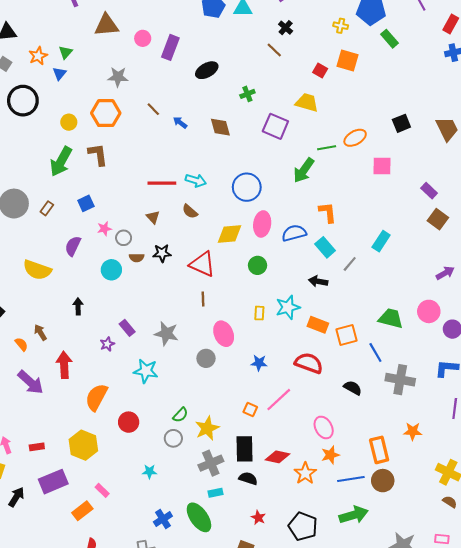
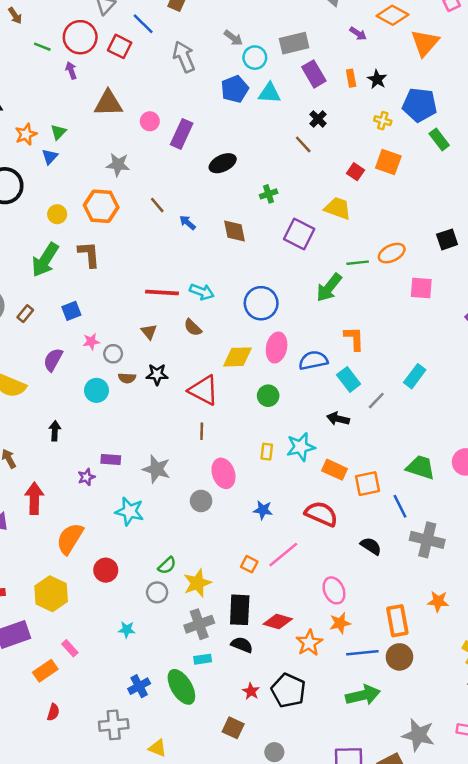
purple rectangle: (127, 328) -> (111, 460), turned -49
black pentagon: (303, 526) -> (288, 690), moved

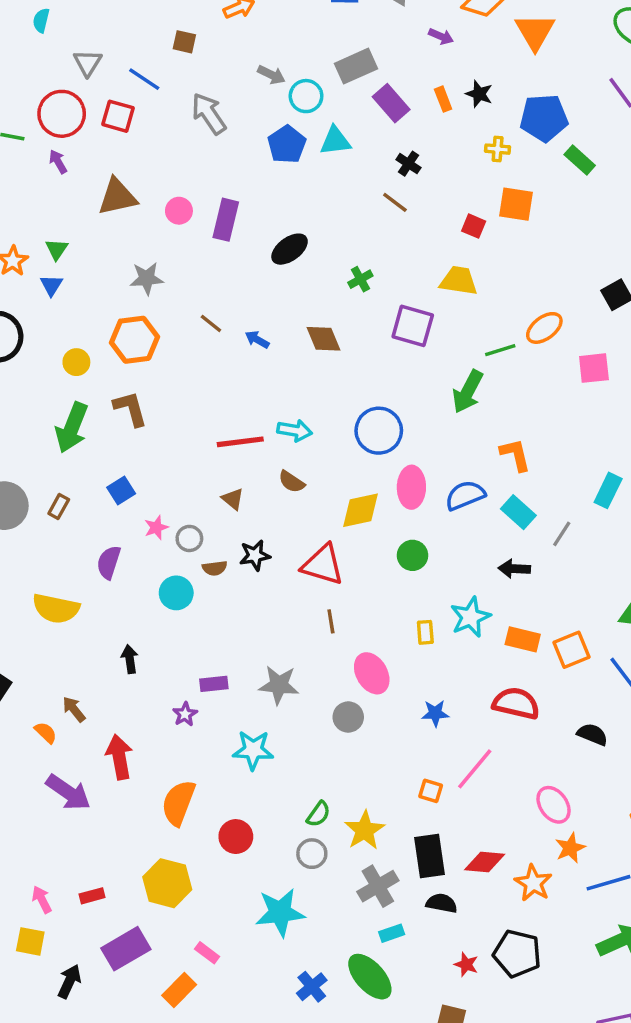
cyan star: (127, 630) -> (280, 912), size x2.0

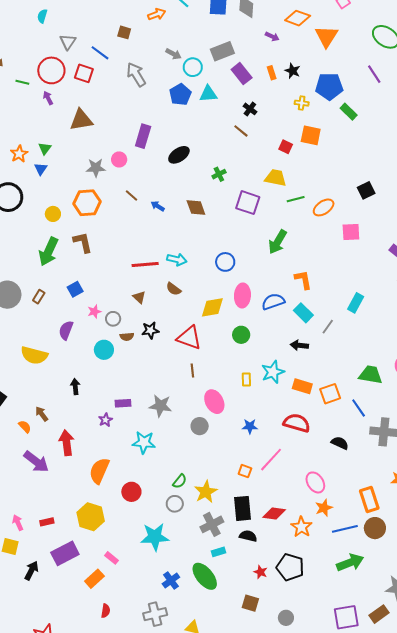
pink circle: (179, 211) -> (119, 159), moved
green line: (500, 350) -> (296, 199), moved
blue circle: (379, 431) -> (225, 262), size x0.7

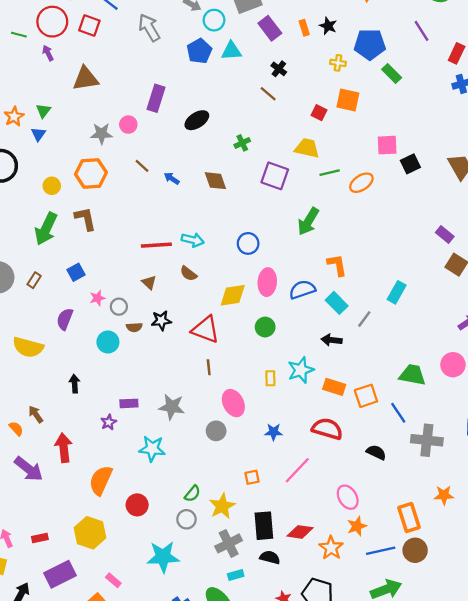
pink square: (351, 232) -> (387, 145), moved
orange square: (245, 471) -> (252, 477), moved, turned -32

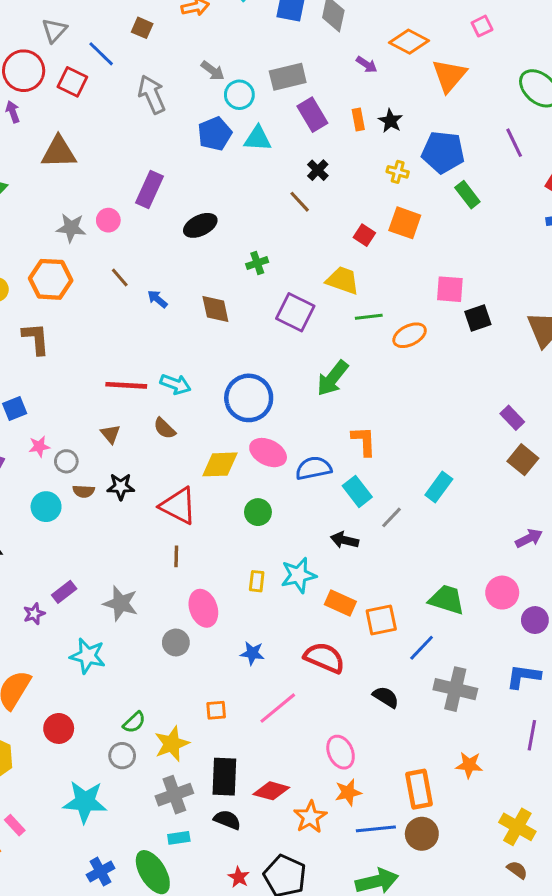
blue circle: (248, 243) -> (249, 398), size x1.6
pink ellipse: (267, 282) -> (268, 453), turned -75
purple rectangle: (129, 403) -> (64, 592), turned -42
blue line: (398, 413) -> (422, 648), turned 70

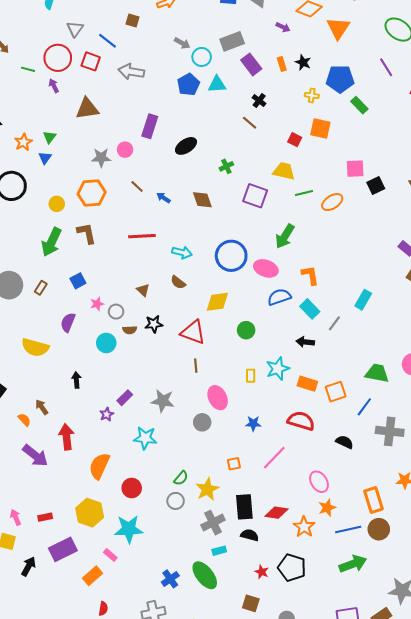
gray arrow: (152, 94) -> (131, 72), moved, turned -50
red line: (126, 385) -> (142, 236), moved
pink ellipse: (268, 453) -> (266, 268), moved
cyan star: (85, 802) -> (129, 529), moved

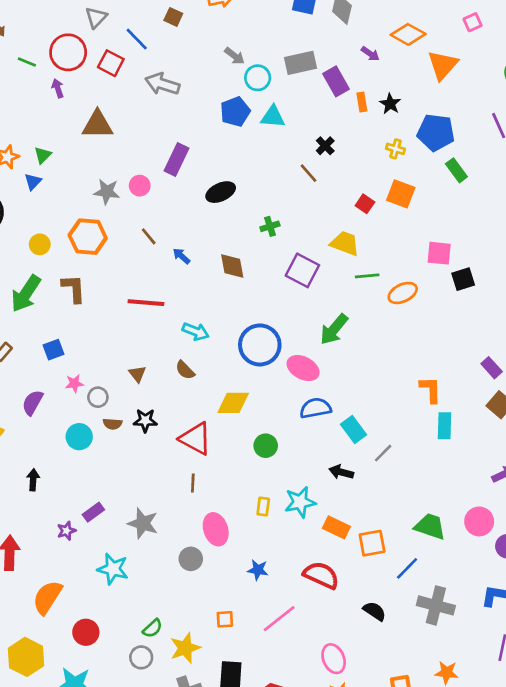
purple rectangle: (251, 64) -> (336, 81), moved
orange L-shape: (310, 275) -> (430, 390), moved
cyan rectangle: (363, 300) -> (444, 426), moved, turned -36

